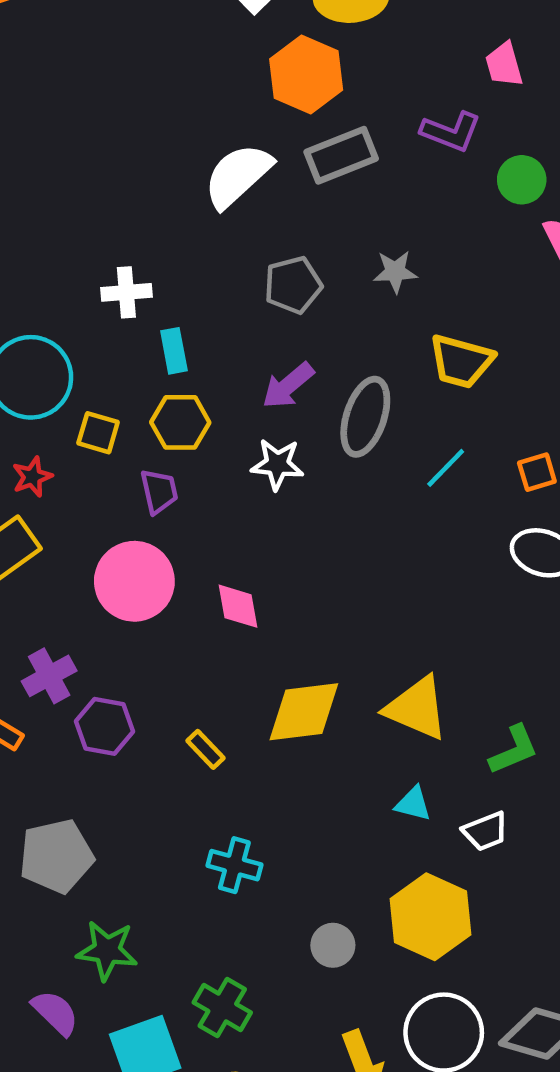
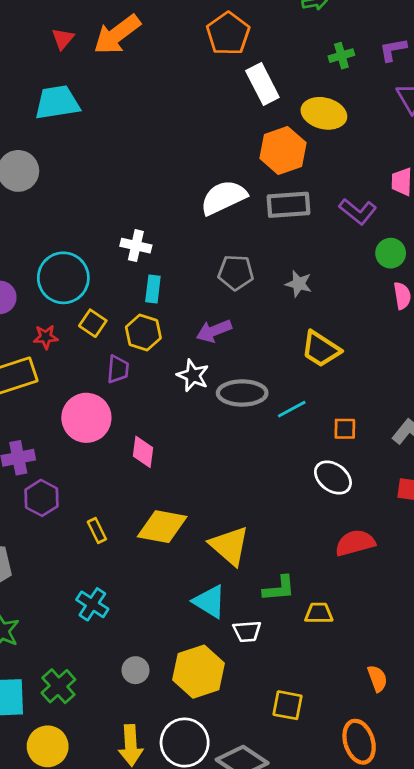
gray ellipse: (365, 417) -> (242, 393), moved, turned 54
cyan triangle: (413, 804) -> (209, 602), size x1.5

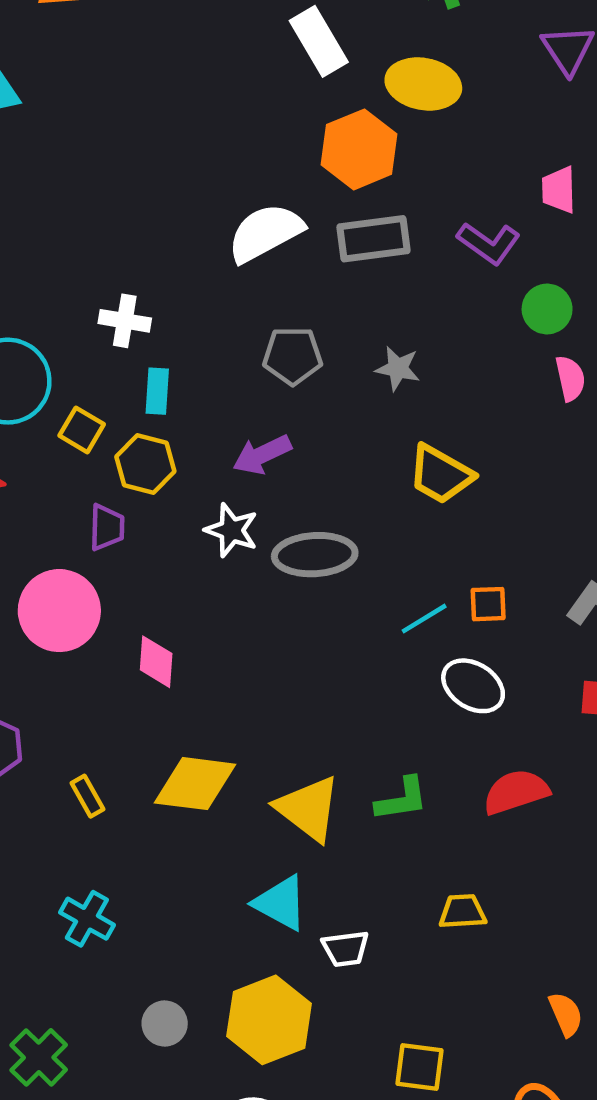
yellow square: (93, 323) -> (82, 430), moved
cyan line: (292, 409) -> (424, 619), moved
green L-shape: (279, 589) -> (402, 799), moved

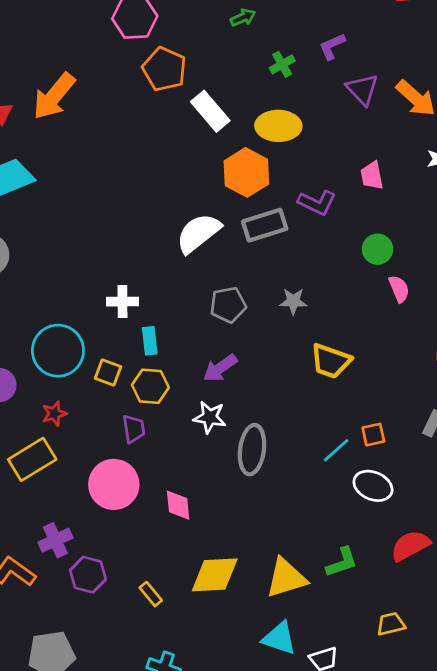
purple L-shape: (489, 243) -> (317, 203), moved
gray ellipse: (315, 555) -> (252, 450), moved, turned -69
yellow triangle: (308, 809) -> (286, 578), turned -45

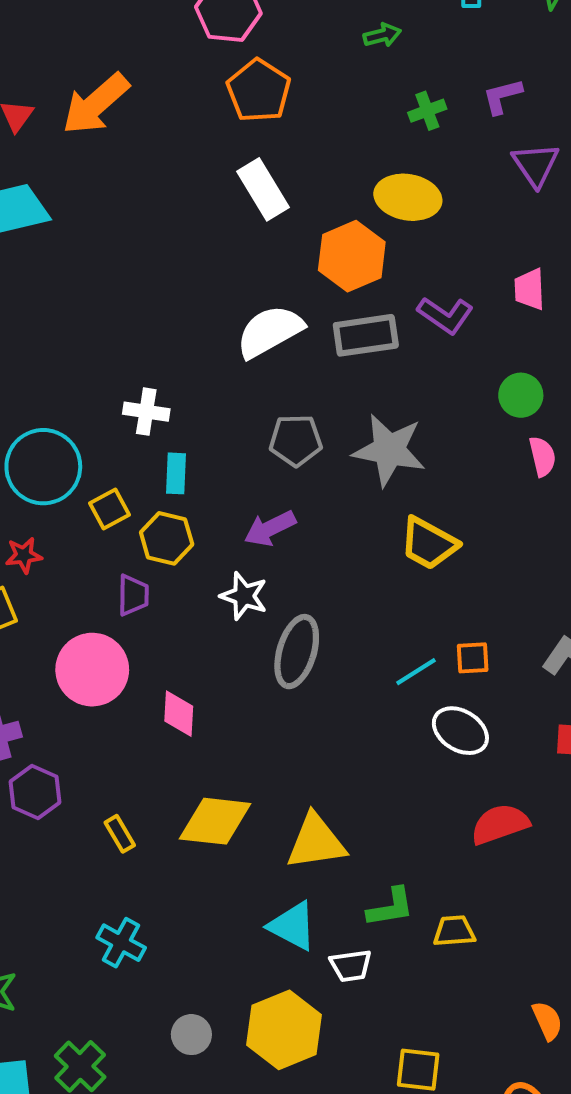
white rectangle: (210, 111) -> (263, 189), moved
gray star: (293, 301) -> (389, 450), size x1.8
yellow square: (108, 372) -> (110, 509), turned 32
green L-shape: (342, 562) -> (391, 907), moved

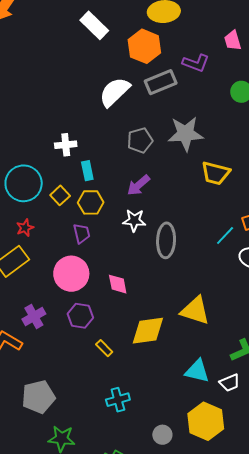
purple hexagon: (35, 792) -> (80, 316), moved
yellow triangle: (316, 842) -> (195, 311), moved, turned 40
cyan cross: (121, 943) -> (118, 400), turned -30

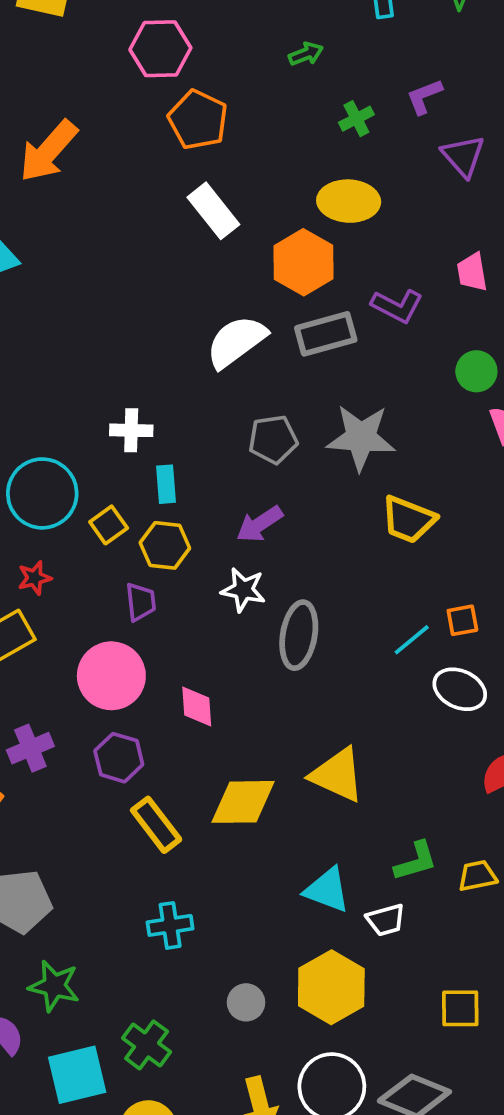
yellow rectangle: (104, 348) -> (156, 825), size x1.6

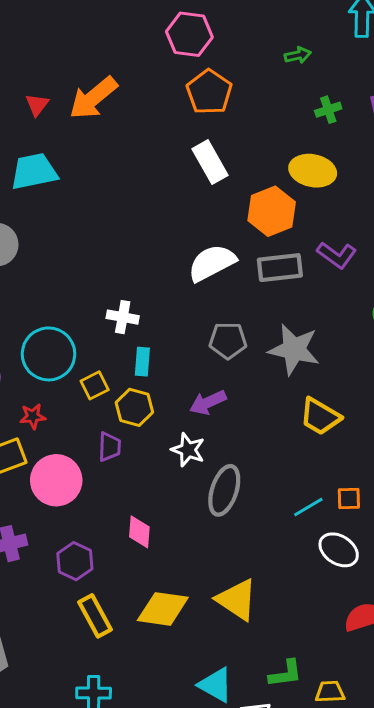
pink circle: (111, 676) -> (56, 480), moved

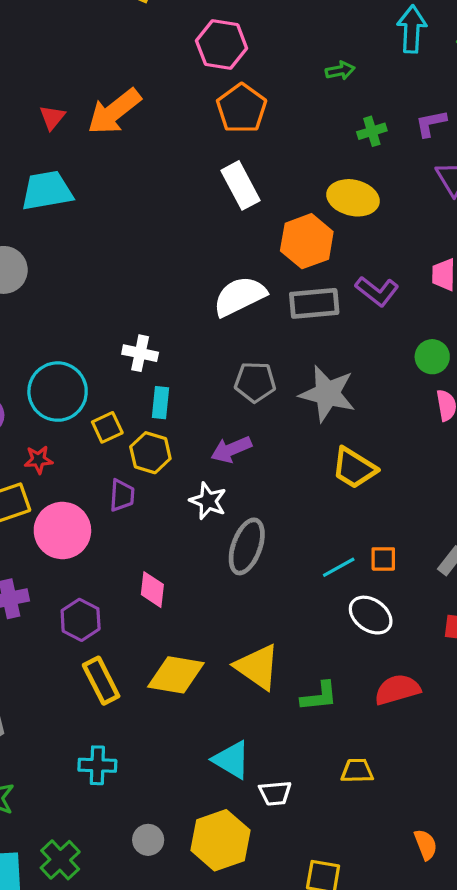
green L-shape: (285, 674) -> (319, 696), moved

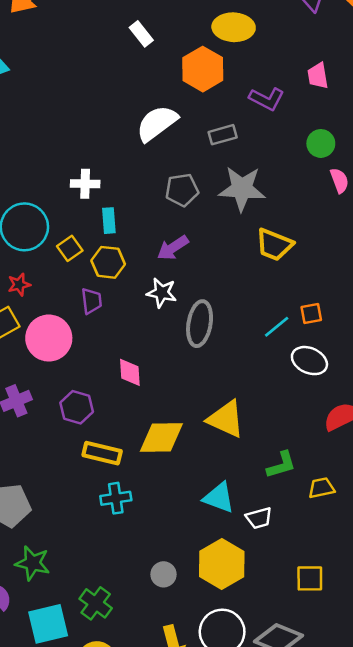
white rectangle: (241, 185) -> (141, 34), size x0.7
gray rectangle: (314, 303) -> (223, 135), moved, size x0.7
yellow rectangle: (101, 681) -> (102, 453), turned -39
green L-shape: (319, 696) -> (281, 465), moved
cyan cross: (97, 765) -> (116, 498), moved

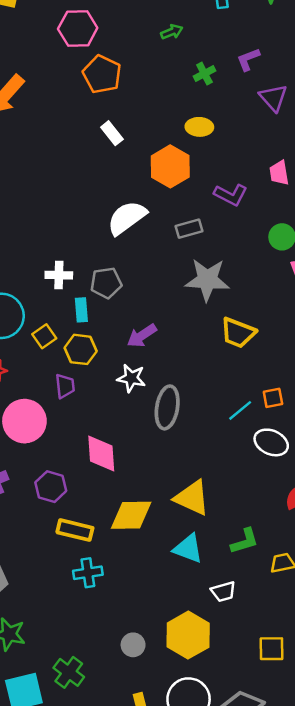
yellow ellipse: (234, 27) -> (199, 127), size x0.7
gray pentagon: (182, 190) -> (106, 283), moved
pink diamond: (130, 372) -> (101, 454), size x1.4
cyan triangle: (219, 498) -> (188, 549), moved

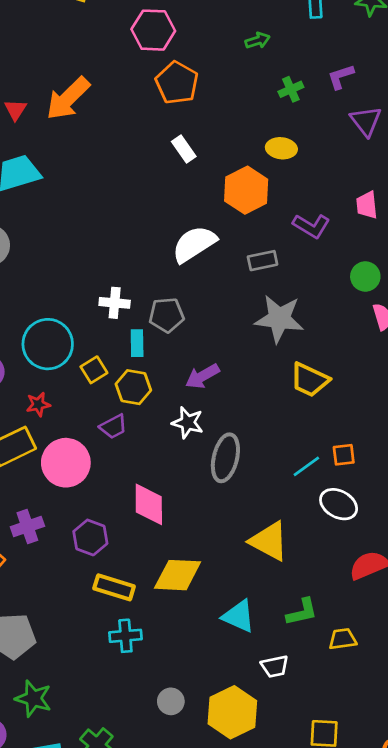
purple trapezoid: (65, 386) -> (113, 427), turned 65
yellow triangle: (192, 498) -> (269, 541), moved
gray circle: (133, 645) -> (171, 701), moved

